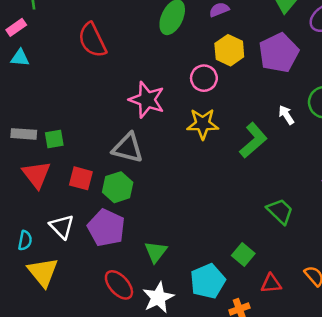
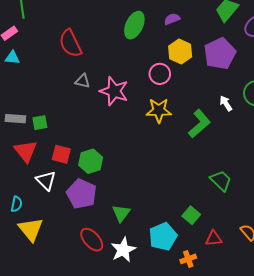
gray triangle: (128, 148) -> (83, 81), moved, size x0.6
white triangle: (62, 227) -> (46, 181), moved

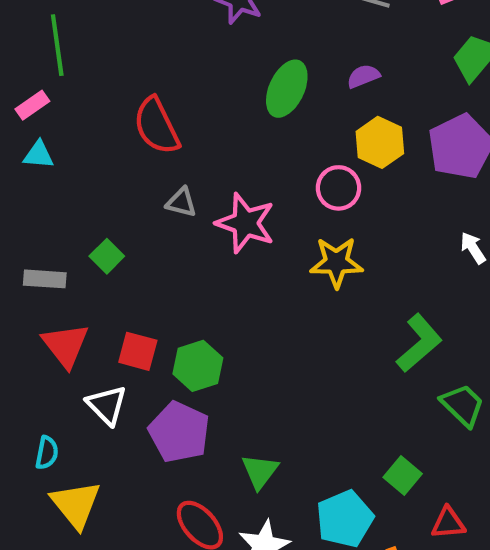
green square: (40, 123) -> (107, 256), moved, turned -35
green L-shape: (199, 124) -> (419, 343), moved

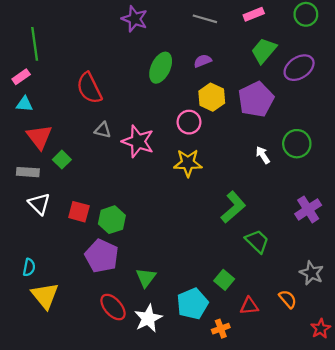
red triangle: (65, 345) -> (39, 137), moved
white triangle: (107, 405) -> (39, 204), moved

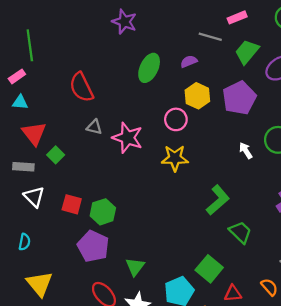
gray line: (205, 19) -> (210, 37), moved
cyan semicircle: (29, 267) -> (24, 242), moved
green square: (224, 280) -> (209, 269), size x1.4

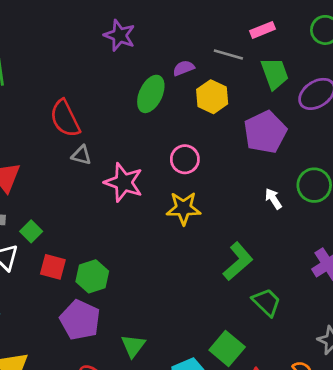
green trapezoid: (247, 52) -> (275, 74), turned 120
purple semicircle: (189, 61) -> (184, 68), moved
yellow hexagon: (197, 96) -> (212, 97), moved
gray triangle: (94, 127) -> (81, 155), moved
green square: (56, 155) -> (31, 231), moved

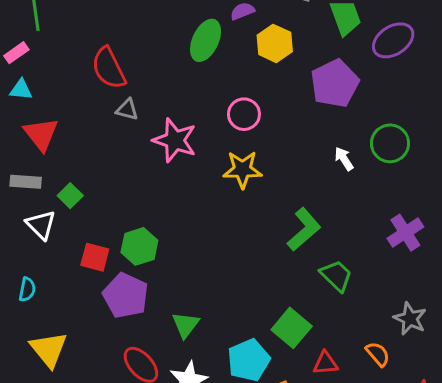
red square: (53, 267) -> (95, 257), moved

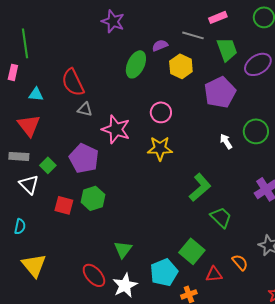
pink rectangle: (16, 53) -> (13, 72), turned -42
cyan triangle: (21, 90) -> (36, 94), moved
purple pentagon: (126, 296) -> (84, 158), moved
orange semicircle: (378, 354) -> (240, 262), moved

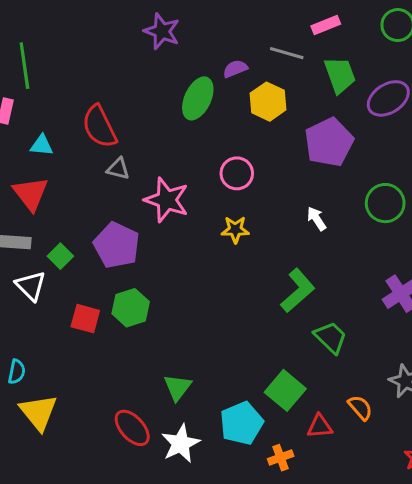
white arrow: (226, 141) -> (316, 219), moved
yellow star: (160, 148) -> (235, 230), size x0.7
cyan semicircle: (20, 226) -> (17, 372), moved

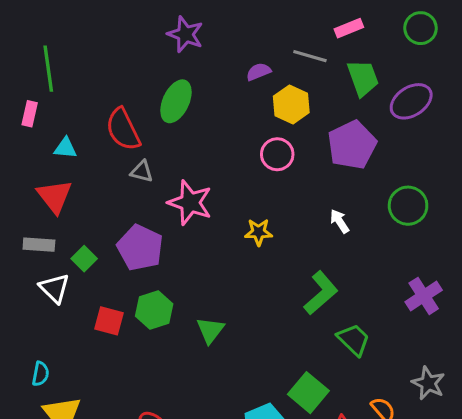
green ellipse: (198, 98) -> (176, 101), moved
pink circle: (237, 173) -> (277, 154), moved
green triangle: (177, 387) -> (210, 330), moved

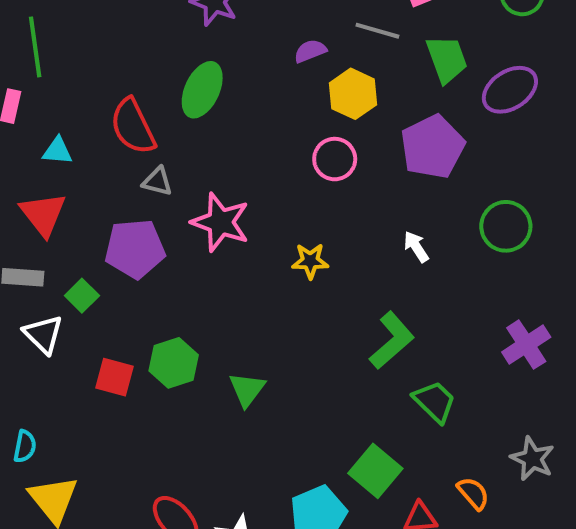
purple pentagon: (140, 248) -> (135, 249), moved, turned -30

